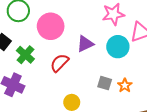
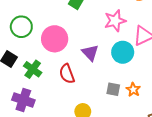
purple triangle: (85, 44) -> (90, 53), turned -42
red semicircle: (60, 63) -> (67, 74), turned -60

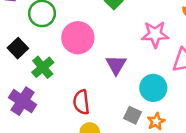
cyan circle: (123, 52) -> (153, 88), moved
red semicircle: (67, 74) -> (81, 102), moved

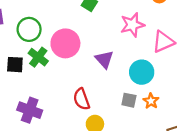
black square: (18, 48) -> (15, 65), turned -30
green cross: (43, 67) -> (38, 57), moved

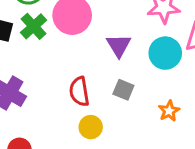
cyan circle: (142, 72) -> (165, 53), moved
gray square: (129, 100) -> (123, 90), moved

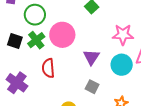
red semicircle: (79, 91) -> (48, 68), moved

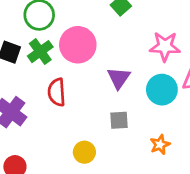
gray square: (92, 87) -> (119, 120), turned -32

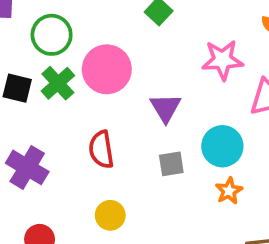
cyan circle: (162, 90) -> (222, 146), moved
red semicircle: (57, 92) -> (101, 149), moved
yellow circle: (84, 152) -> (110, 215), moved

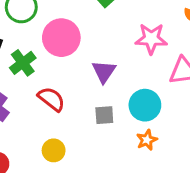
green cross: (58, 83) -> (23, 63), moved
red semicircle: (101, 149) -> (51, 99), turned 132

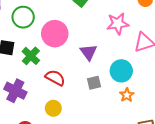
yellow circle: (54, 150) -> (53, 108), moved

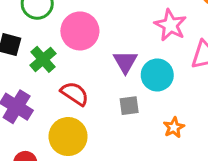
pink star: (118, 24) -> (170, 25), turned 30
cyan circle: (121, 71) -> (157, 75), moved
yellow circle: (53, 108) -> (68, 137), size x1.6

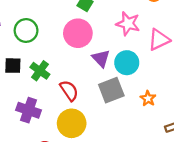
pink circle: (80, 31) -> (78, 33), moved
red semicircle: (75, 94) -> (69, 91), turned 35
gray square: (129, 106) -> (111, 90), size x1.6

